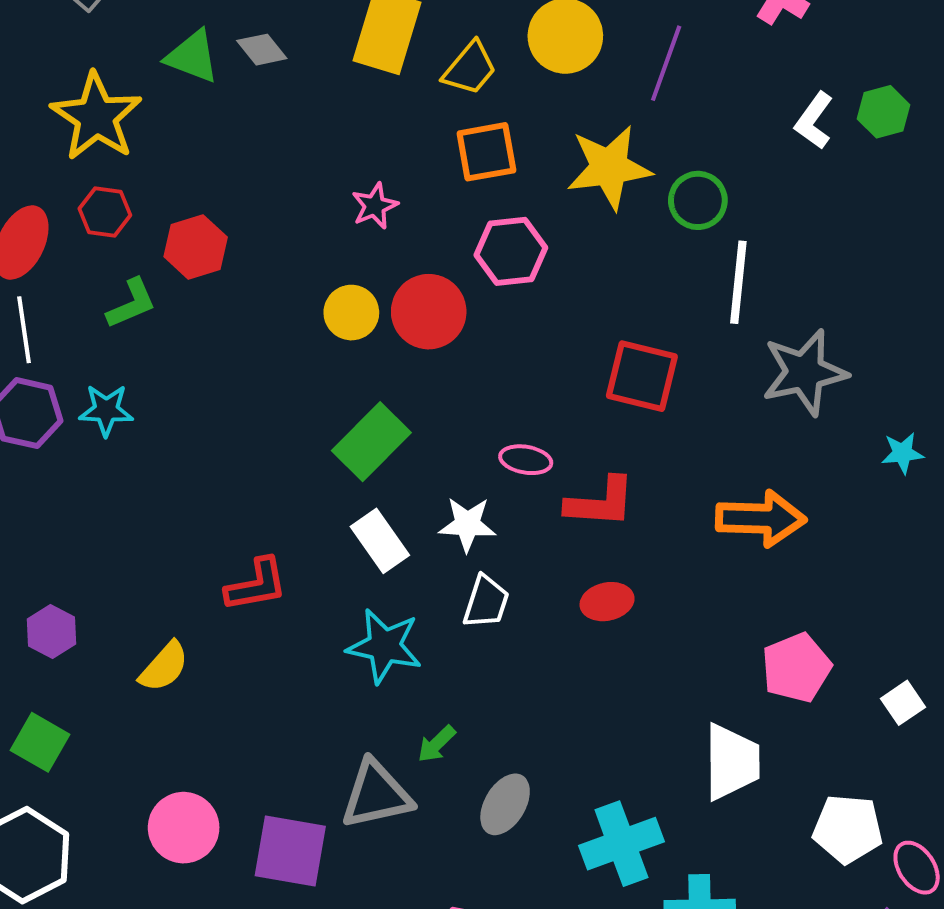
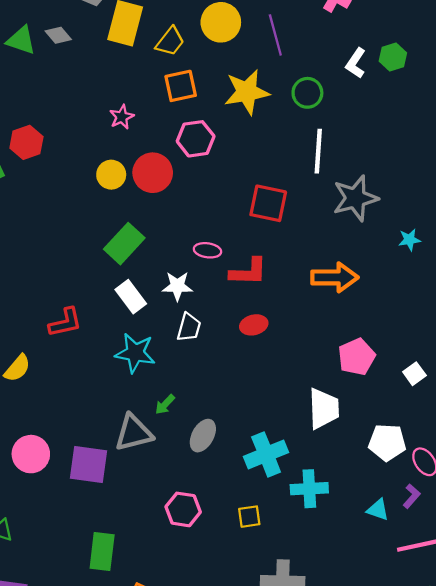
purple line: (666, 63) -> (275, 35), turned -33
green circle: (698, 200) -> (307, 93), moved

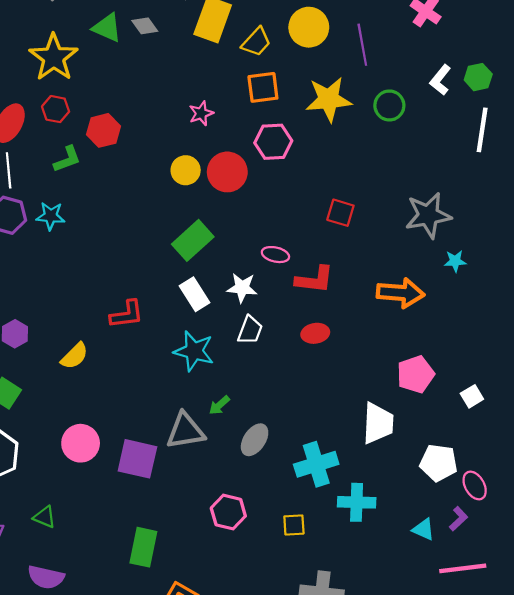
white line: (318, 151) -> (482, 130), moved
red square: (268, 203) -> (340, 213), size x0.7
cyan star: (409, 240) -> (455, 261), moved

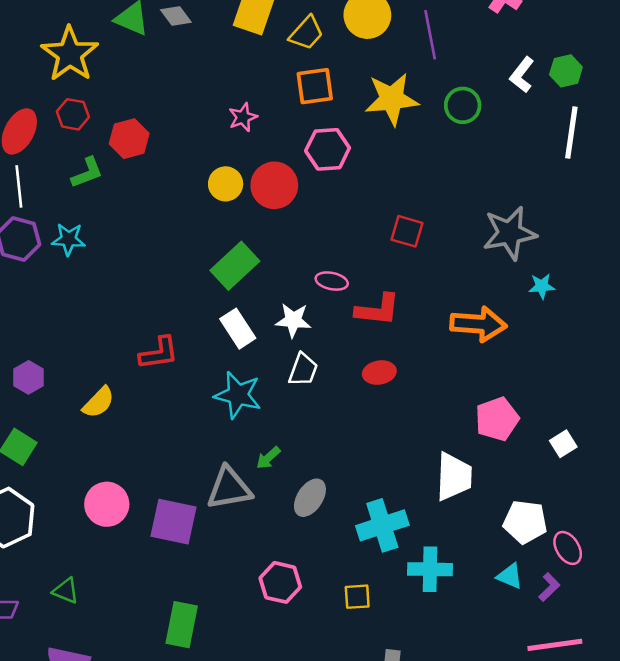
cyan triangle: (423, 529) -> (510, 576), moved

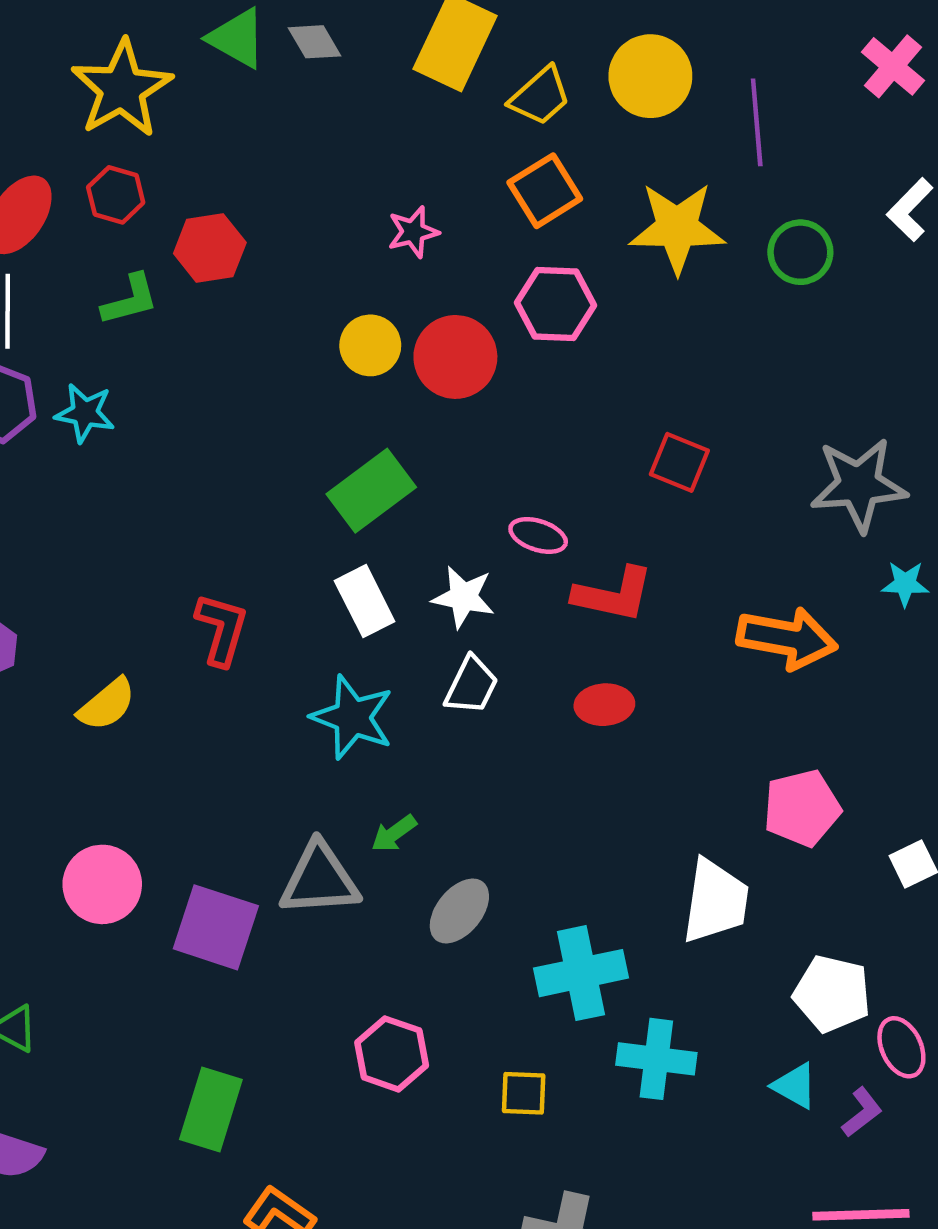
orange square: (315, 86) -> (545, 191), turned -30
red L-shape: (159, 353) -> (222, 629), turned -72

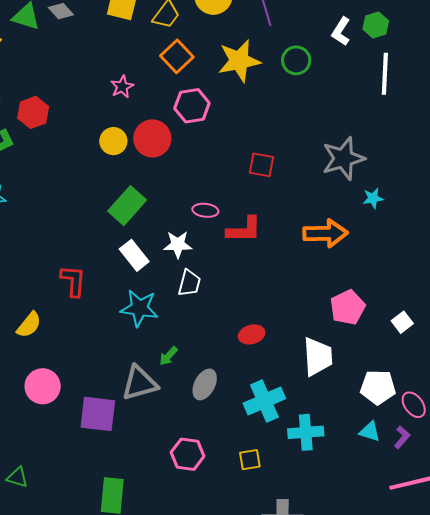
red ellipse: (604, 705) -> (252, 334), moved
pink circle: (102, 884) -> (43, 386), moved

